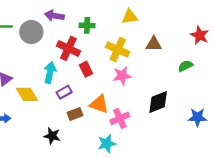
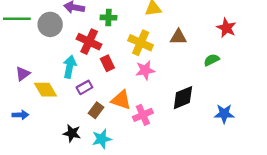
brown rectangle: (75, 114) -> (96, 110), turned -32
cyan star: (107, 144) -> (102, 139), moved

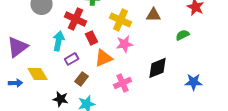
purple triangle: (23, 74) -> (18, 47), size x1.6
yellow diamond: (46, 90) -> (38, 74), moved
orange triangle: (121, 100) -> (104, 58), moved, turned -42

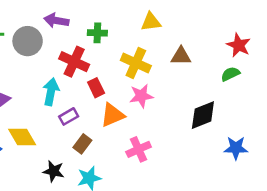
green semicircle: (182, 35) -> (230, 74), moved
black diamond: (158, 68) -> (203, 115), moved

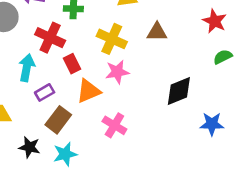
green semicircle: (230, 74) -> (223, 57), moved
brown rectangle: (82, 144) -> (58, 120), size x1.4
pink cross: (139, 149) -> (114, 125), turned -35

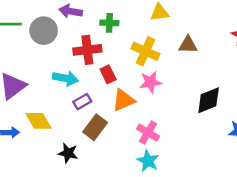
red cross: (50, 38) -> (87, 50), turned -32
cyan arrow: (27, 68) -> (66, 78), turned 90
cyan star: (65, 154) -> (148, 161), moved, turned -30

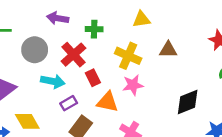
gray circle: (44, 31) -> (35, 50), moved
red cross: (87, 50) -> (73, 55), turned -35
orange triangle: (124, 100) -> (107, 102), turned 35

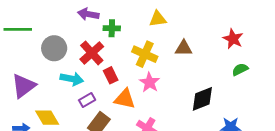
purple arrow: (58, 18) -> (88, 14), moved
pink star: (133, 85) -> (149, 82), turned -30

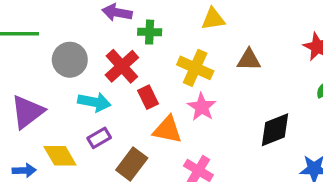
purple rectangle: (87, 100) -> (99, 138), moved

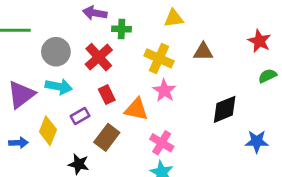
red rectangle: (148, 97) -> (107, 95), moved
cyan arrow: (94, 102) -> (59, 87), moved
yellow diamond: (60, 156) -> (48, 131), turned 52

